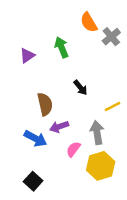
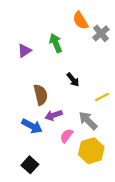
gray arrow: (97, 133) -> (88, 121), turned -36

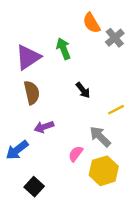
purple triangle: (24, 51) -> (28, 57), size x1.6
brown semicircle: (41, 95) -> (32, 93), moved
purple arrow: (54, 115) -> (44, 127), moved
blue arrow: (32, 126) -> (17, 150), moved, turned 114

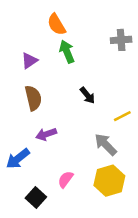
orange semicircle: (92, 23) -> (57, 24), moved
gray cross: (115, 38) -> (121, 40), turned 36
purple triangle: (28, 57) -> (29, 61), size x0.6
pink semicircle: (76, 154) -> (66, 179), moved

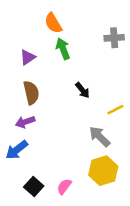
purple arrow: (46, 134) -> (25, 122), moved
pink semicircle: (66, 179) -> (64, 187), moved

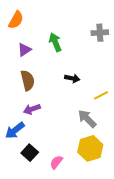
orange semicircle: (53, 23) -> (16, 20), moved, turned -120
black arrow: (82, 90) -> (72, 78), turned -40
purple arrow: (25, 122) -> (32, 109), moved
black square: (34, 187) -> (30, 153), moved

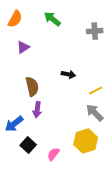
green arrow: (55, 42) -> (52, 19), moved, turned -30
brown semicircle: (28, 80) -> (32, 87), moved
purple arrow: (32, 109) -> (37, 110), moved, turned -63
gray arrow: (87, 119) -> (95, 113), moved

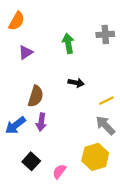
green arrow: (52, 19) -> (68, 43), moved, turned 42
brown semicircle: (32, 87) -> (36, 96), turned 30
blue arrow: (14, 124) -> (15, 125), moved

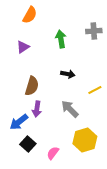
orange semicircle: (17, 21) -> (30, 15), moved
blue arrow: (15, 125) -> (19, 122), moved
gray arrow: (105, 125) -> (70, 109), moved

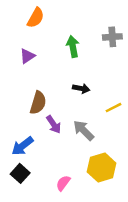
purple arrow: (37, 109) -> (54, 124), moved, turned -42
black square: (28, 144) -> (20, 173), moved

